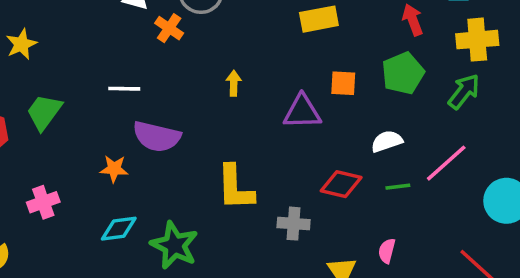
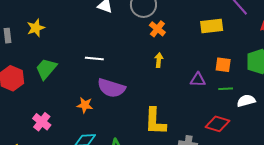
orange cross: (169, 28) -> (157, 29), moved
purple triangle: (302, 112) -> (198, 80), size x0.7
green line: (398, 187) -> (226, 89), moved
pink cross: (43, 202) -> (42, 122), turned -36

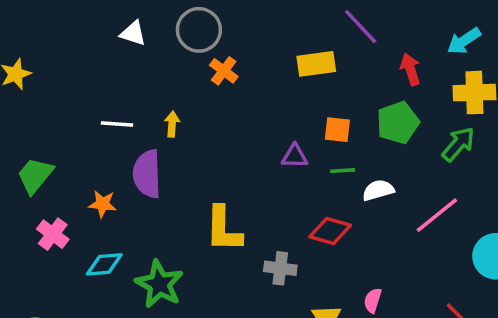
yellow arrow: (159, 60) -> (172, 124), moved
green trapezoid: (46, 69) -> (35, 175), moved
purple semicircle: (111, 88) -> (147, 174), turned 72
pink cross: (42, 122) -> (53, 234), moved

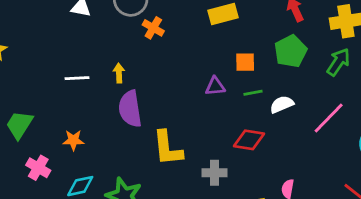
purple semicircle: (147, 174) -> (130, 109), moved

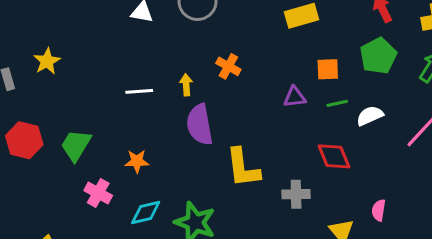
orange cross: (153, 28) -> (228, 66), moved
red diamond: (249, 140) -> (334, 156), turned 60

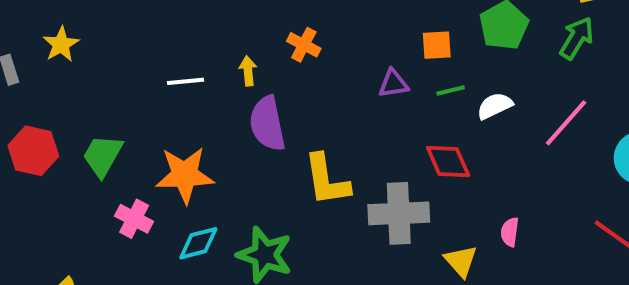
orange star: (137, 161) -> (185, 175), size x1.8
gray cross: (296, 194) -> (399, 213), size x1.6

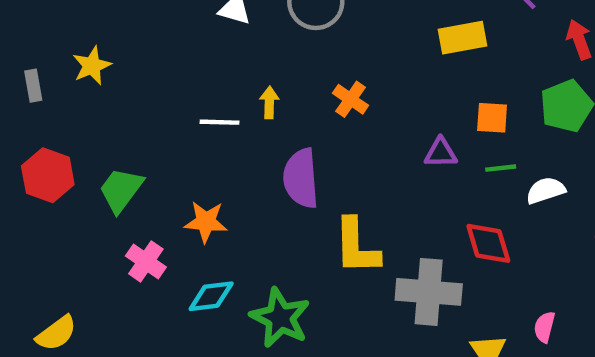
yellow arrow: (248, 71) -> (269, 103), moved
orange star: (185, 175) -> (206, 222), size x0.7

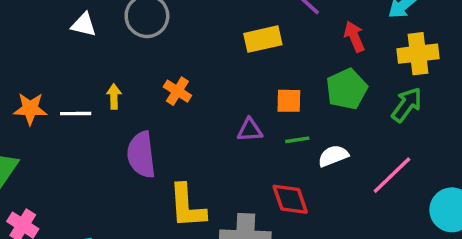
orange star: (206, 222) -> (30, 109), moved

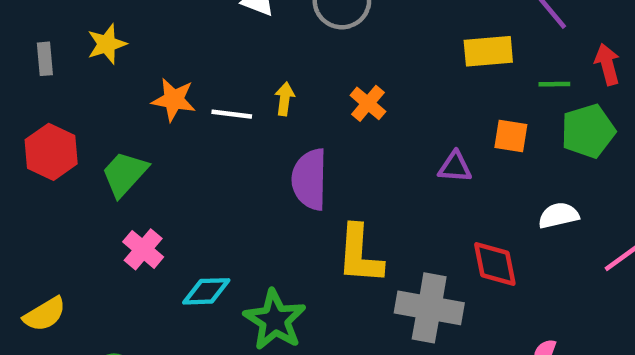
green line: (297, 140) -> (554, 84), moved

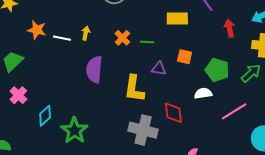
green line: (554, 84) -> (147, 42), moved
green pentagon: (588, 131) -> (217, 70), moved, turned 30
yellow L-shape: (360, 254) -> (134, 89), moved
cyan diamond: (206, 291) -> (45, 116), turned -45

